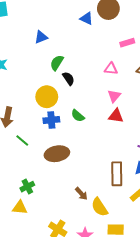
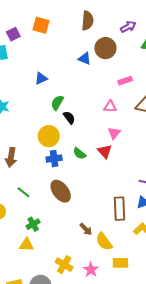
red triangle: (116, 116) -> (105, 151), moved, turned 42
green line: (22, 141) -> (23, 192), moved
brown ellipse: (57, 154) -> (61, 191), turned 65

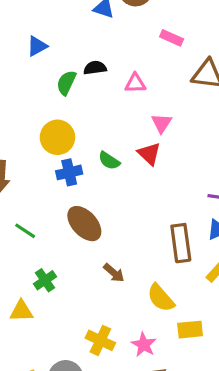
pink rectangle: (125, 81) -> (172, 38), turned 48
pink triangle: (110, 107) -> (135, 83), moved
black semicircle: (69, 118) -> (95, 68), moved, turned -56
brown arrow: (86, 229) -> (114, 273), moved
yellow triangle: (27, 245) -> (21, 311), moved

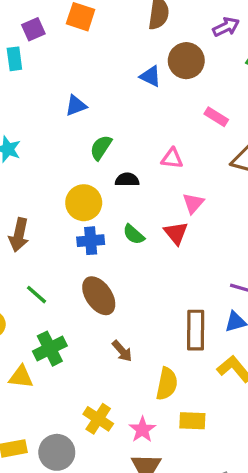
black semicircle: (95, 68) -> (127, 180), moved
green cross: (45, 280) -> (50, 349), size x1.4
yellow semicircle: (161, 298) -> (167, 384), turned -136

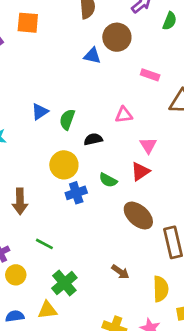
blue triangle: (76, 106) -> (40, 112), moved
red triangle: (176, 233) -> (140, 171), turned 48
brown ellipse: (99, 296) -> (138, 216), moved

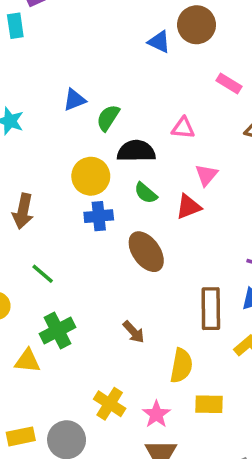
black semicircle: (93, 139) -> (136, 151), size x1.5
green semicircle: (108, 180) -> (146, 193), moved
brown ellipse: (138, 216) -> (146, 252), moved

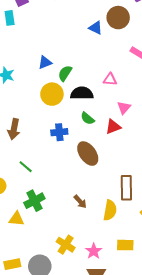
yellow circle: (91, 176) -> (52, 94), moved
yellow semicircle: (181, 366) -> (110, 210), moved

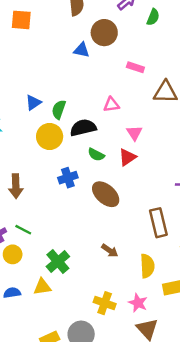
green line: (26, 167) -> (23, 230), moved
yellow semicircle: (110, 210) -> (147, 266), moved

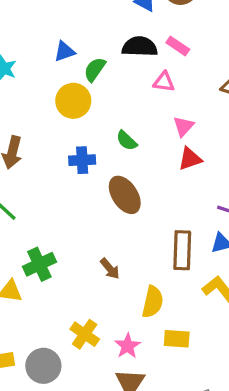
pink rectangle: (135, 67) -> (178, 46), moved
black semicircle: (83, 128) -> (140, 47), moved
red triangle: (127, 157) -> (190, 159), moved

